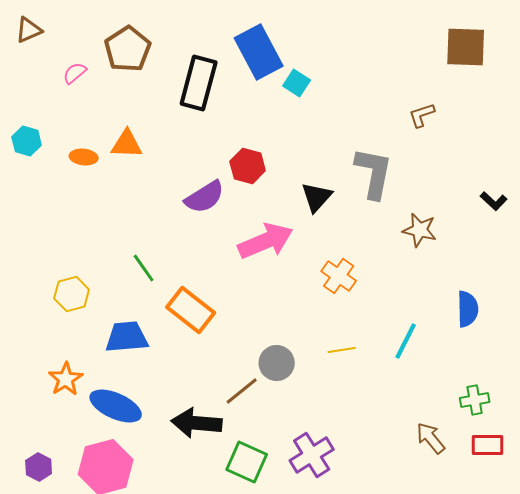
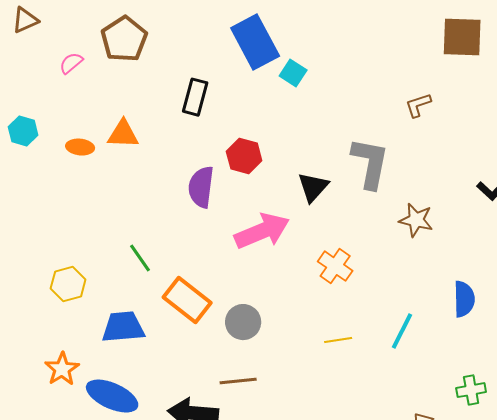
black rectangle: (199, 83) -> (195, 97), moved, size x0.7
purple semicircle: (205, 197) -> (201, 187), turned 129
gray circle: (277, 363) -> (243, 322), moved
brown line: (242, 391) -> (238, 381), turned 33

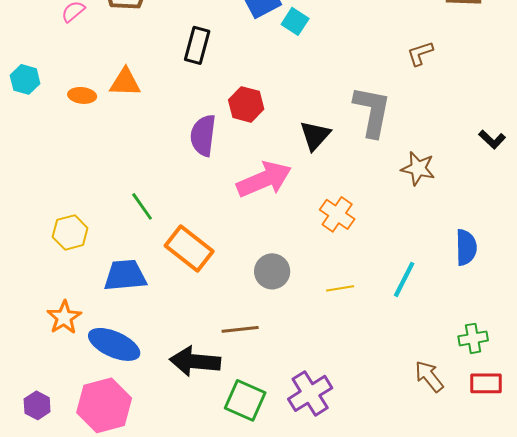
gray circle: (243, 322) -> (272, 271), moved

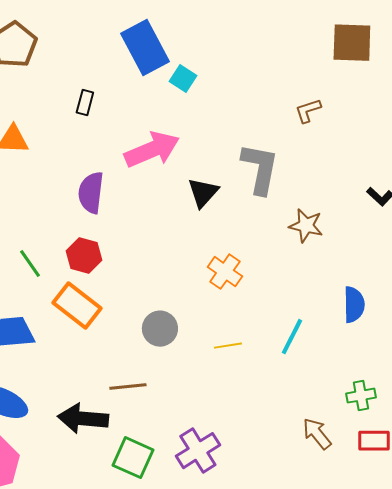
black rectangle: (197, 45) -> (85, 103), size x0.7
red hexagon: (246, 104) -> (84, 256), moved
pink arrow: (264, 179) -> (152, 150), moved

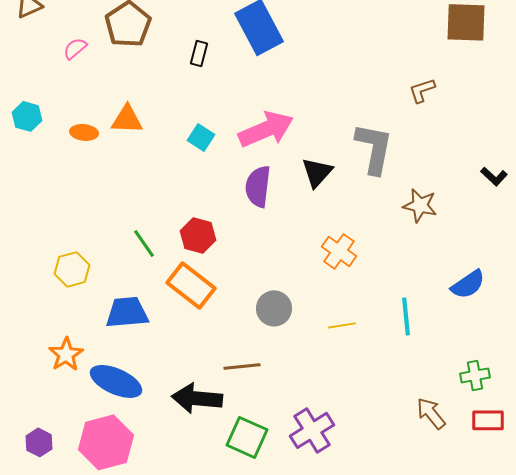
cyan square: (183, 79) -> (201, 137), moved
black rectangle: (85, 103) -> (199, 53), moved
purple semicircle: (91, 193) -> (258, 186), moved
blue semicircle: (354, 305) -> (468, 284), turned 57
cyan line: (292, 337) -> (406, 316), turned -33

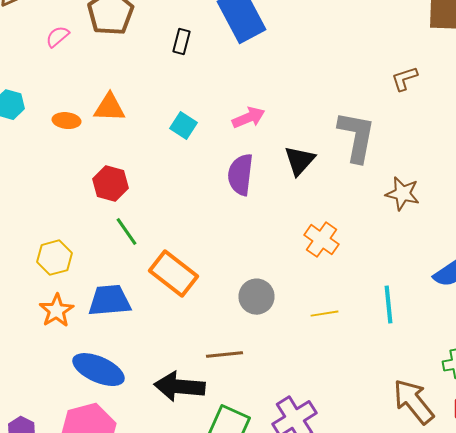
pink arrow: (266, 129) -> (248, 118), size x0.6
red hexagon: (198, 235) -> (110, 184), moved
orange star: (66, 354) -> (56, 311), moved
brown arrow: (431, 413) -> (414, 402), size x1.4

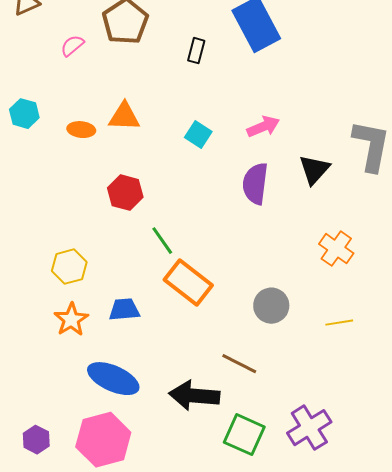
green line: (126, 232) -> (162, 241), moved
blue trapezoid: (110, 301) -> (124, 310), size x0.7
brown line: (224, 355) -> (239, 364), turned 33

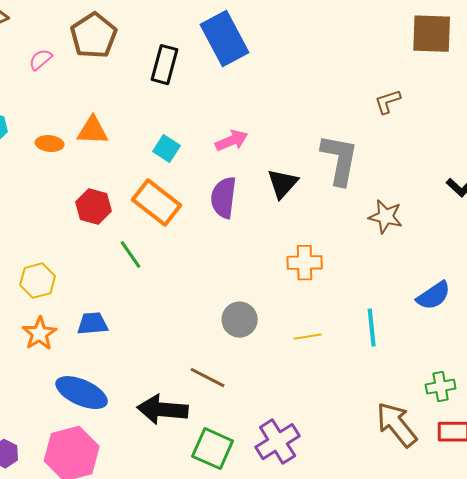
black rectangle: (196, 51) -> (165, 65), size x1.5
orange cross: (336, 249) -> (305, 263), turned -36
orange rectangle: (188, 283) -> (157, 203), moved

